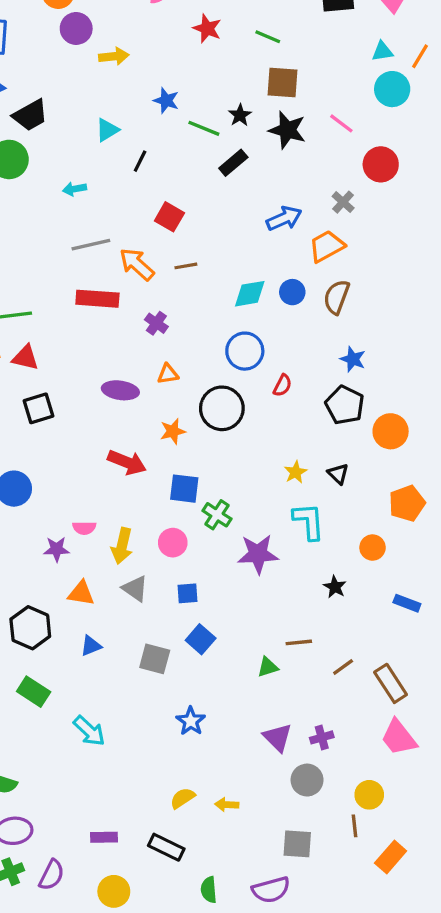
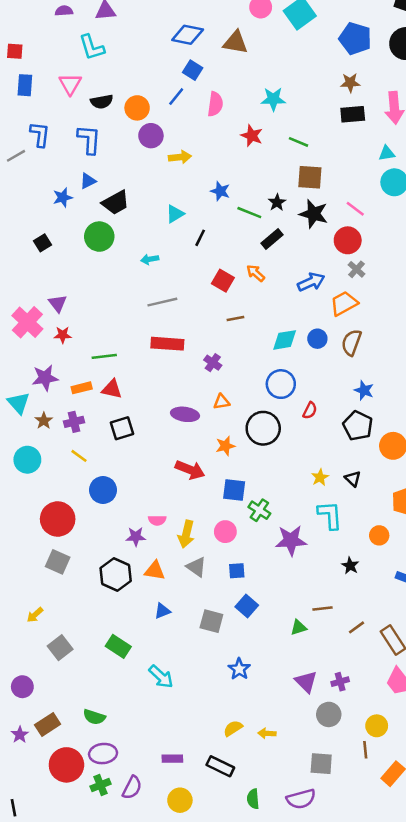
red circle: (381, 164) -> (348, 240), moved
orange arrow: (137, 264) -> (256, 273), moved, size x0.7
black hexagon: (30, 628) -> (116, 574), moved

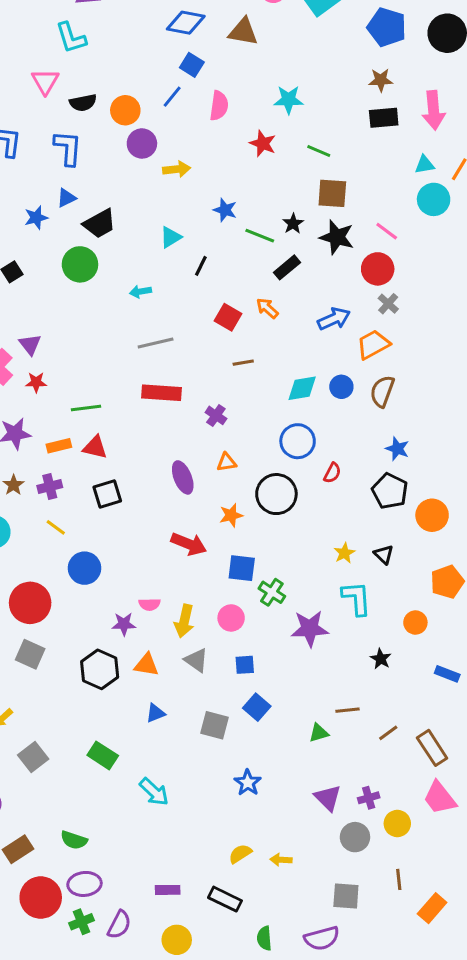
purple ellipse: (185, 414) -> (183, 477), turned 60
yellow circle: (377, 726) -> (397, 823), moved

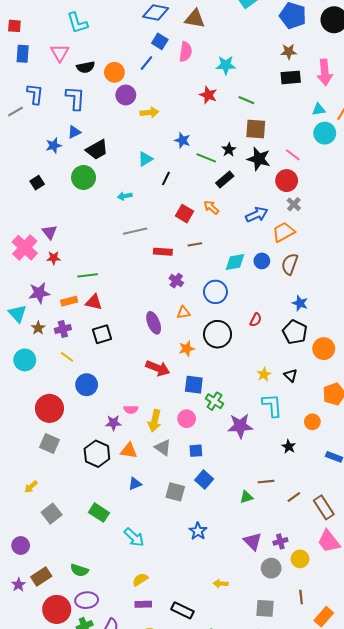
pink semicircle: (219, 106) -> (186, 52), moved
red rectangle: (162, 393) -> (163, 252), moved, size x0.7
blue circle: (298, 441) -> (215, 292), moved
yellow semicircle: (240, 854) -> (140, 580), moved

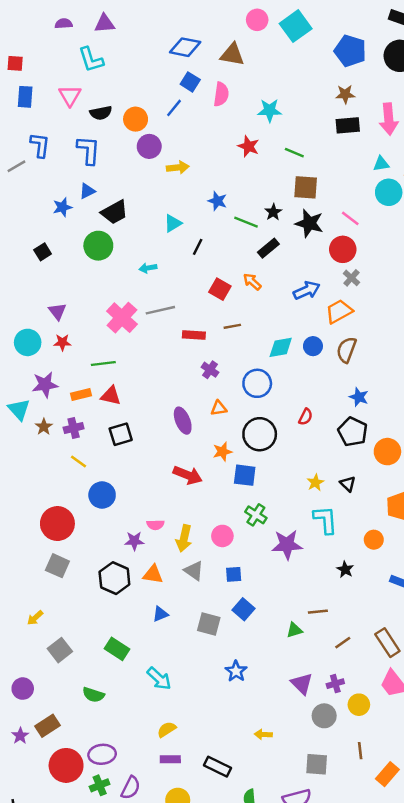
pink cross: (25, 248) -> (122, 318), moved
cyan circle: (25, 360) -> (28, 342), moved
blue square: (194, 385) -> (245, 475), moved
brown line: (294, 497) -> (343, 643), moved
green semicircle: (79, 570) -> (93, 695), moved

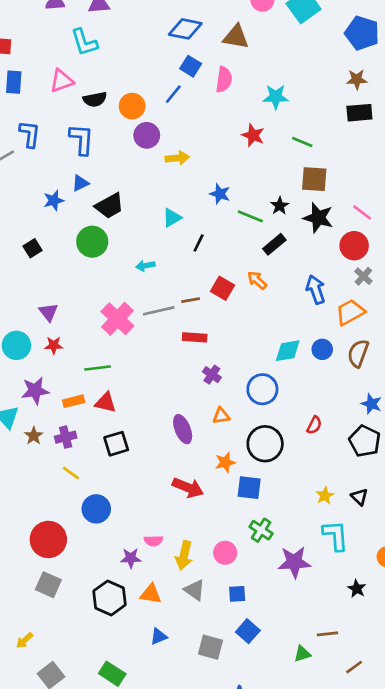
pink triangle: (70, 96) -> (62, 81), turned 40
blue arrow: (307, 290) -> (316, 290), turned -85
brown line: (232, 326) -> (191, 300), moved

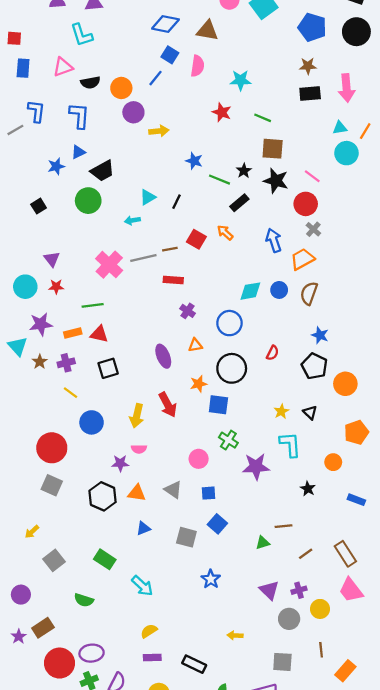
cyan triangle: (172, 218) -> (148, 197), moved
red arrow: (188, 488) -> (168, 405), turned 40
yellow arrow: (184, 555) -> (137, 416), moved

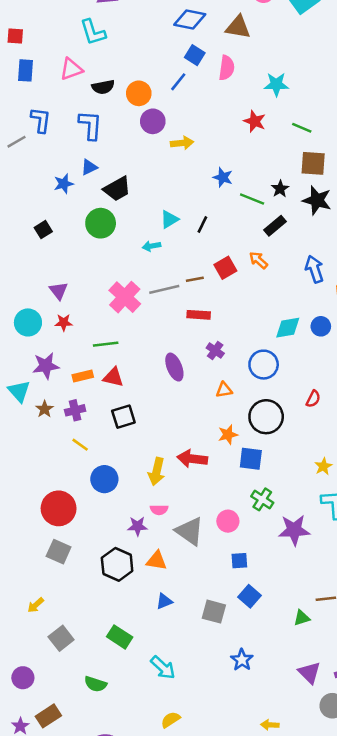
red square: (196, 239) -> (225, 268), turned 30
purple ellipse: (163, 356) -> (174, 367), moved
red arrow: (168, 405) -> (192, 459), turned 125
gray triangle: (173, 490) -> (190, 531), moved, size x1.4

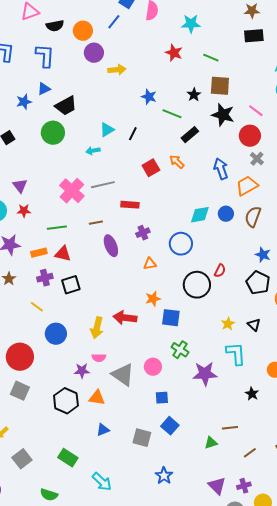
black star: (280, 189) -> (194, 95), moved
brown line: (195, 279) -> (96, 223), moved
purple cross: (215, 351) -> (143, 233), turned 32
purple cross: (75, 410) -> (45, 278), moved
black circle: (266, 417) -> (197, 285), moved

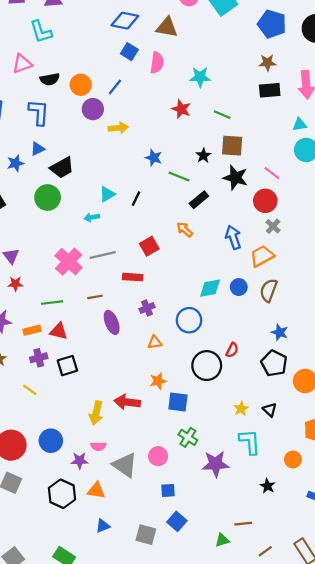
blue line: (114, 22) -> (115, 87), moved
red square: (151, 168) -> (149, 246), moved
blue circle: (56, 334) -> (51, 441), moved

